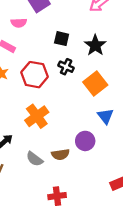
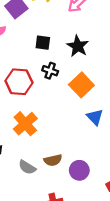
purple circle: (85, 141) -> (79, 170), moved

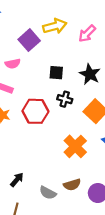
orange cross: (25, 124) -> (75, 146), moved

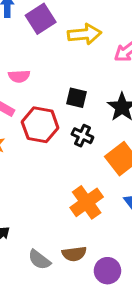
purple square: (29, 40) -> (41, 19), moved
red hexagon: (35, 111) -> (40, 125), moved

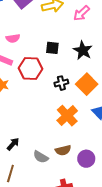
black cross: (82, 136) -> (61, 83), moved, turned -32

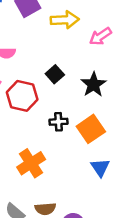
black square: (52, 48) -> (55, 74), turned 32
orange cross: (67, 116) -> (31, 163), moved

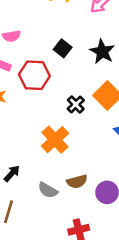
black cross: (59, 122) -> (76, 104), moved, turned -30

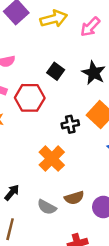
black cross: (76, 104) -> (70, 124), turned 35

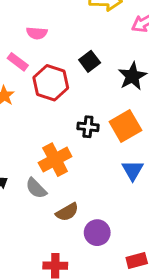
brown semicircle: (74, 198) -> (67, 212), turned -30
gray semicircle: (47, 207) -> (36, 188), moved

